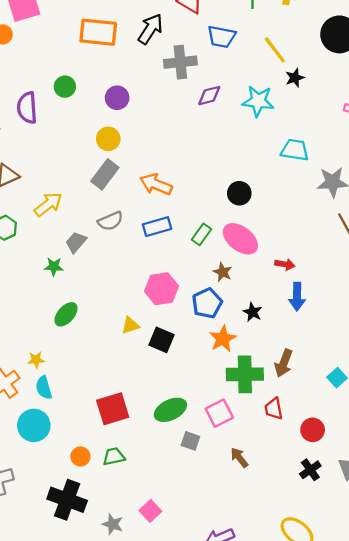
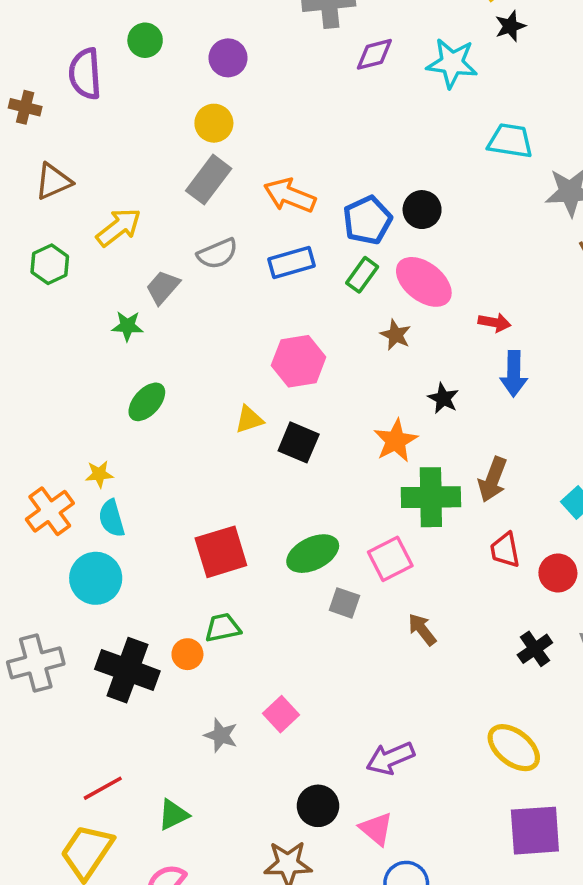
blue pentagon: (207, 303) -> (367, 220), moved
red trapezoid: (274, 409) -> (505, 550), moved
red circle: (313, 430) -> (558, 573), moved
orange circle: (80, 456) -> (187, 654), moved
black cross: (67, 500) -> (127, 670), moved

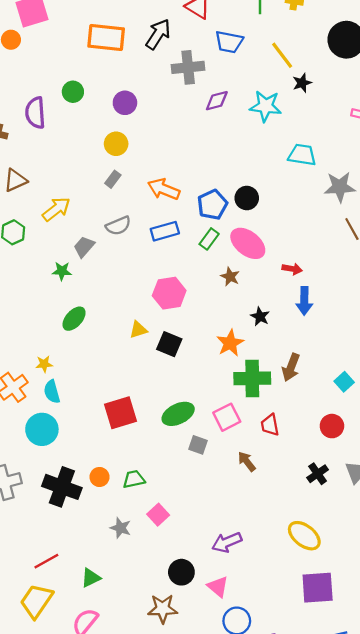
gray rectangle: (209, 180) -> (113, 179), size x0.6
red trapezoid: (505, 550) -> (270, 425), moved
green trapezoid: (223, 628) -> (134, 479), moved

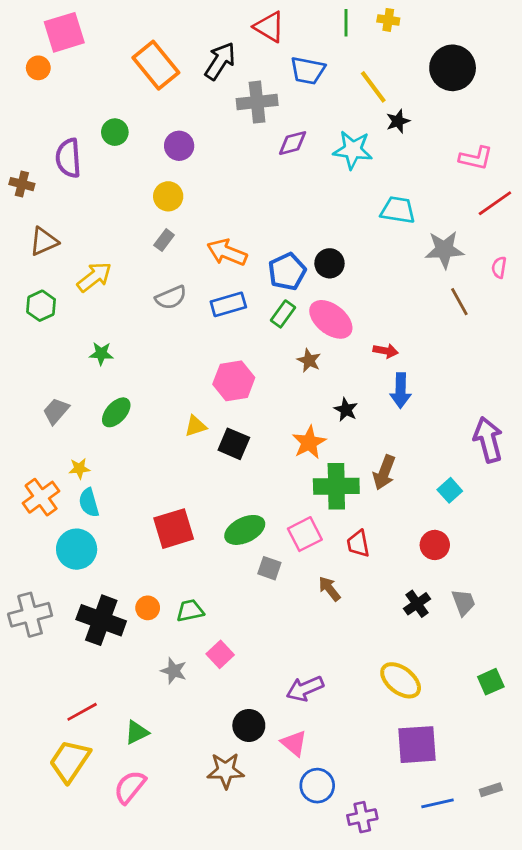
orange rectangle: (106, 37) -> (156, 65), turned 45
gray trapezoid: (84, 247) -> (56, 411), moved

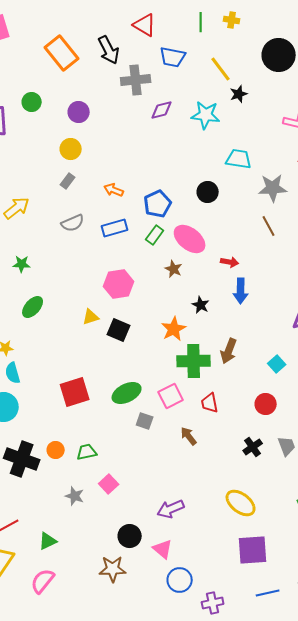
black arrow: (220, 61) -> (109, 50), turned 120
orange arrow: (227, 252) -> (114, 190), size x0.7
black circle: (329, 263) -> (208, 192), moved
brown line: (459, 302) -> (269, 226), moved

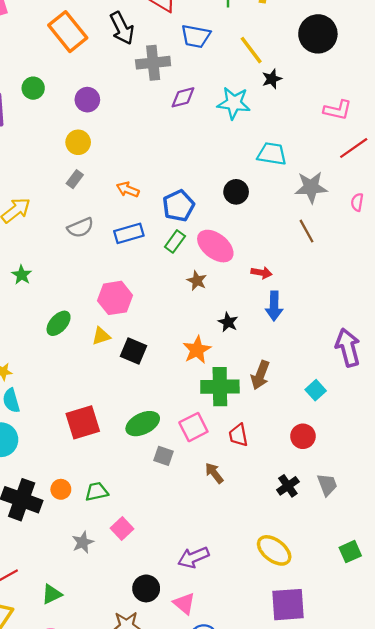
green star: (22, 264) -> (22, 275), turned 30
pink hexagon: (119, 284) -> (115, 298), moved
green ellipse: (33, 307) -> (59, 323), moved
gray star: (75, 496) -> (83, 542), turned 30

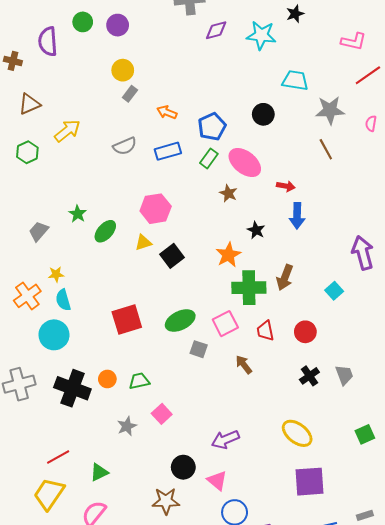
purple circle: (87, 100) -> (118, 25), moved
gray rectangle: (75, 179) -> (130, 94), moved
green star: (22, 275) -> (78, 214), moved
black square: (133, 351) -> (172, 256), turned 30
red circle: (303, 436) -> (305, 332), moved

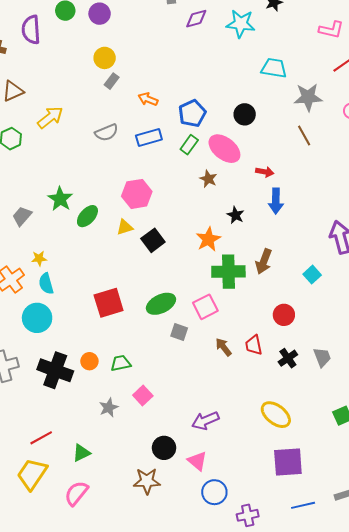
black circle: (263, 114) -> (245, 114), moved
green star: (78, 214) -> (60, 199), size x1.4
red trapezoid: (265, 331) -> (254, 345), moved

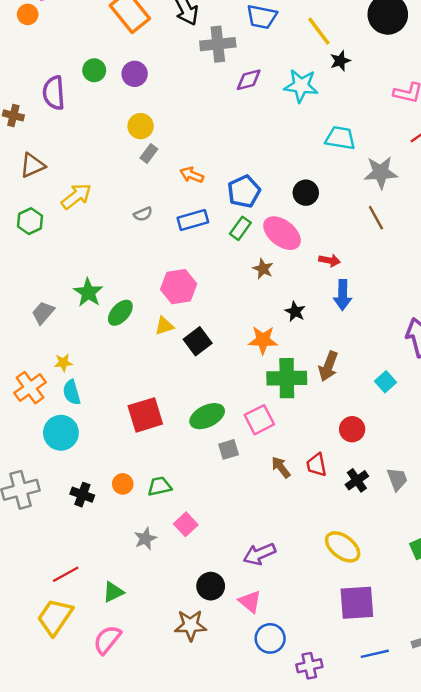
gray semicircle: (107, 132) -> (143, 214), size x0.7
orange star: (208, 239) -> (263, 340), turned 30
gray square: (179, 332) -> (229, 449), turned -36
black cross: (55, 370) -> (82, 495), size x0.6

